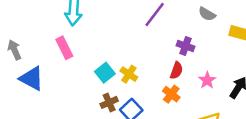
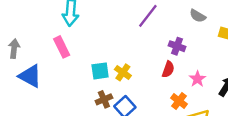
gray arrow: (14, 50) -> (14, 49), turned 30
cyan square: (105, 73) -> (100, 71), turned 30
orange cross: (171, 94) -> (179, 101), moved

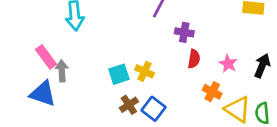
purple cross: (177, 46) -> (184, 32), moved
pink rectangle: (62, 47) -> (46, 57), moved
gray arrow: (14, 49) -> (62, 71), moved

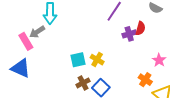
purple cross: (184, 32) -> (129, 34), turned -32
red semicircle: (194, 59) -> (140, 28), moved
gray arrow: (62, 71) -> (37, 32), moved, turned -126

